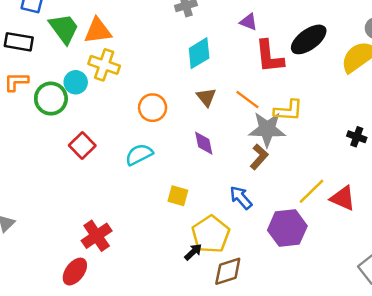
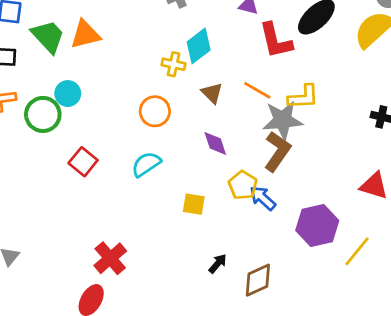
yellow cross: (104, 65) -> (173, 64), moved, size x0.7
brown L-shape: (259, 157) -> (277, 151), size x1.4
yellow line: (311, 191) -> (357, 251), moved
yellow pentagon: (211, 234) -> (243, 185), moved, size x0.7

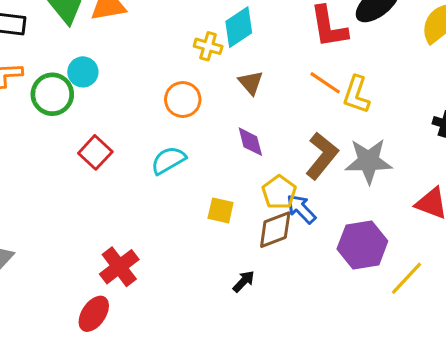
orange line: (257, 90) -> (325, 83), moved
yellow L-shape: (303, 97) -> (356, 95), turned 108
gray star: (283, 120) -> (369, 161), moved
brown diamond: (258, 280) -> (275, 230), moved

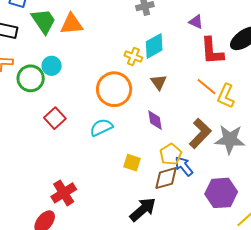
orange circle: (183, 100) -> (114, 89), size x1.5
black arrow: (244, 281) -> (143, 209), size x1.8

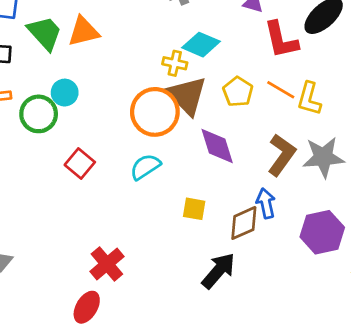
cyan diamond: (154, 46) -> (201, 45), turned 60
brown triangle: (159, 82) -> (187, 96), moved, size x1.8
purple diamond: (155, 120) -> (217, 146), size x1.4
yellow pentagon: (171, 154) -> (238, 92), moved
blue arrow: (184, 166) -> (266, 203), turned 35

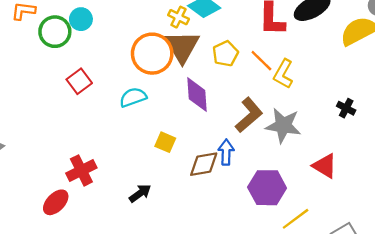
black arrow: (218, 271) -> (140, 193), moved, size x0.7

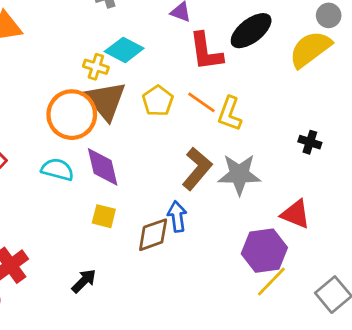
purple diamond: (197, 95) -> (103, 167), moved
cyan semicircle: (133, 97) -> (57, 170), turned 44
purple hexagon: (267, 188) -> (264, 251), moved

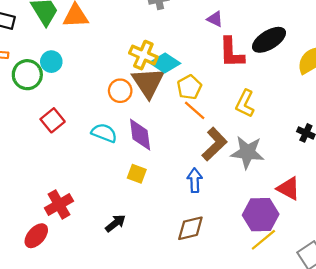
cyan diamond: (124, 50) -> (165, 63), moved
yellow cross: (96, 67) -> (143, 55), size x1.4
orange line: (201, 102) -> (195, 110), moved
orange circle: (72, 115) -> (120, 91), size x0.6
brown diamond: (153, 235) -> (190, 228), moved

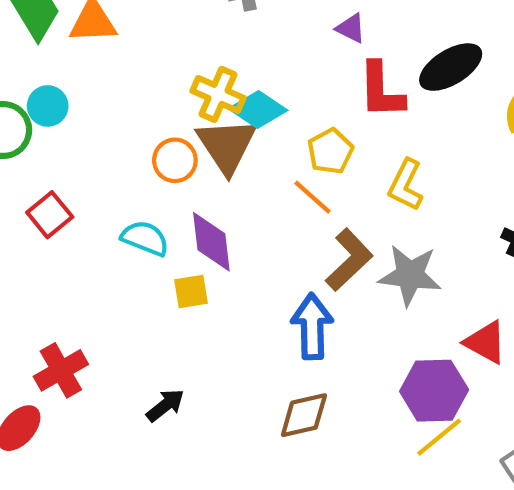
yellow pentagon: (189, 87) -> (330, 151), moved
yellow square: (137, 174) -> (191, 292), moved, turned -30
blue arrow: (195, 180) -> (312, 326), size x1.4

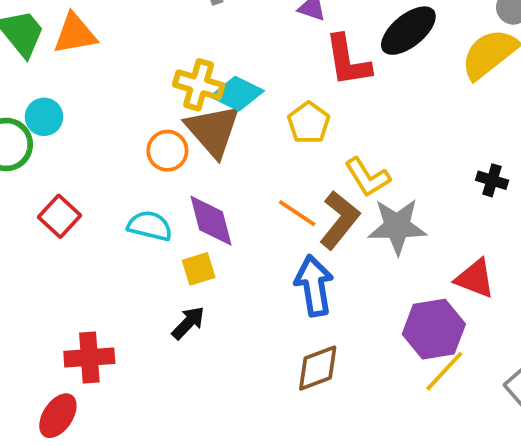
yellow L-shape: (406, 185) -> (367, 177), moved, turned -51
orange line: (313, 197) -> (297, 213), moved
red cross: (61, 370) -> (89, 357), turned 33
black arrow: (165, 405) -> (188, 323), moved

